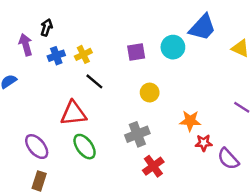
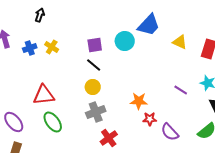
black arrow: (46, 27) -> (40, 15), moved
yellow cross: (83, 54) -> (52, 47), turned -32
black line: (94, 81) -> (94, 65), moved
yellow circle: (150, 93) -> (93, 87), moved

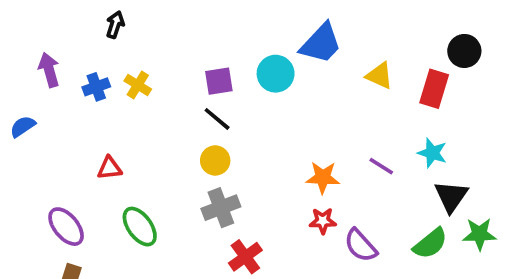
red triangle: (44, 95) -> (109, 168), moved, size x0.6
orange star: (139, 101) -> (323, 177), moved

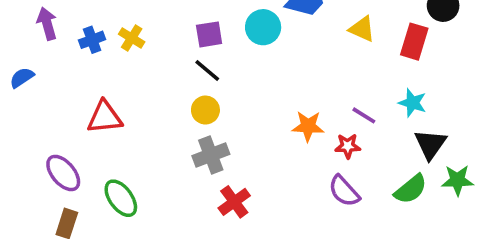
red triangle: (109, 168) -> (105, 117), size x1.5
red star: (323, 221) -> (348, 146), moved
green ellipse: (140, 227) -> (121, 198), moved

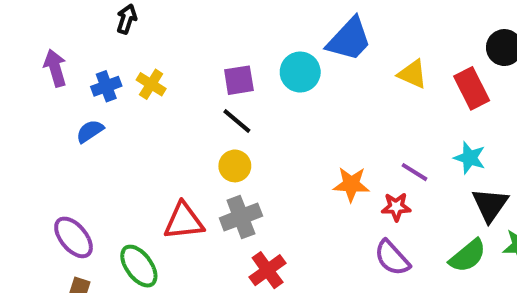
red rectangle: (414, 42) -> (472, 88), turned -44
blue semicircle: (22, 78) -> (90, 131), moved
red triangle: (105, 117) -> (184, 221), moved

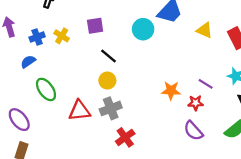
purple square: (239, 80) -> (95, 26), moved
green ellipse: (139, 266) -> (46, 89), moved

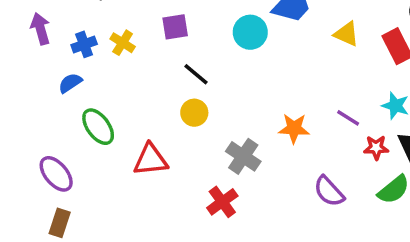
red star: (196, 103) -> (376, 148), moved
gray cross: (111, 108) -> (243, 156), moved, turned -35

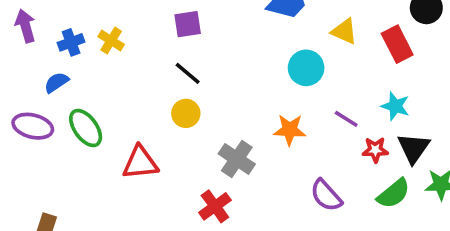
purple square: (175, 27) -> (188, 24), moved
cyan circle: (250, 32) -> (306, 68), moved
purple ellipse: (56, 174) -> (33, 126), moved, turned -36

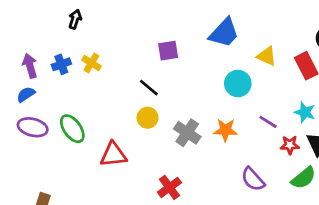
purple square: (188, 24) -> (168, 51), moved
purple arrow: (25, 26) -> (30, 66), moved
blue semicircle: (56, 82) -> (26, 94), moved
gray cross: (237, 159) -> (187, 133), moved

